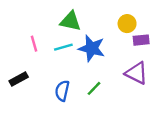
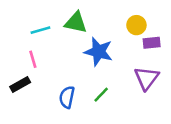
pink line: (34, 44) -> (33, 59), moved
cyan line: (63, 47) -> (40, 30), moved
purple triangle: (136, 73) -> (147, 78), turned 40

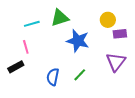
green triangle: (76, 23) -> (60, 18), turned -30

